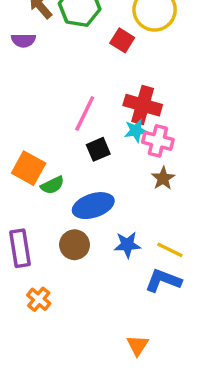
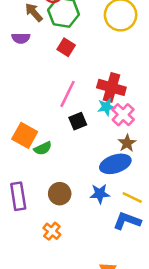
red square: (122, 40) -> (66, 47), moved
pink cross: (158, 141) -> (123, 115), turned 30
blue ellipse: (93, 206) -> (115, 164), moved
orange cross: (39, 299) -> (52, 231), moved

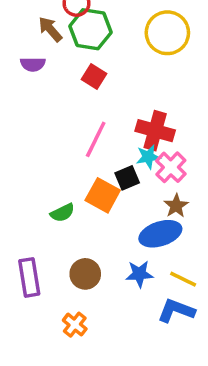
black square: (78, 121) -> (127, 178), moved
orange square: (25, 135) -> (103, 195), moved

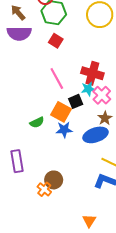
brown arrow: (50, 29) -> (18, 13), moved
purple semicircle: (33, 64) -> (19, 33), size x1.6
pink line: (96, 139) -> (57, 78), turned -55
brown circle: (85, 274) -> (54, 180), moved
blue star: (139, 274) -> (64, 130), moved

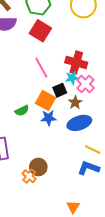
red square: (56, 41) -> (40, 31), size x1.5
brown star: (105, 118) -> (75, 102), moved

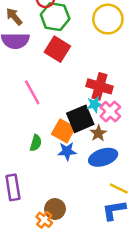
pink line: (41, 68) -> (32, 92), moved
black square: (60, 90) -> (80, 119), size x1.6
green semicircle: (22, 111) -> (36, 143), turned -48
blue L-shape: (88, 168) -> (114, 210), turned -30

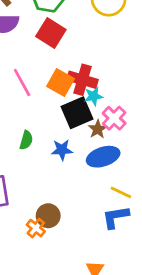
red cross: (99, 86) -> (82, 80), moved
pink cross: (110, 112) -> (114, 118), moved
orange square: (63, 131) -> (61, 82), moved

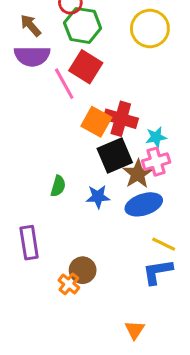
pink line: (22, 82) -> (64, 84), moved
cyan star: (93, 96) -> (156, 137), moved
pink cross: (114, 118) -> (156, 162), turned 30
brown star: (98, 129) -> (138, 174), size x1.4

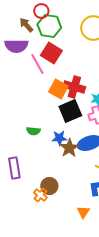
brown arrow: (31, 25) -> (26, 25), moved
brown star: (138, 174) -> (69, 148), moved
green semicircle: (58, 186) -> (33, 131), turned 80
orange triangle: (135, 330) -> (83, 212), moved

